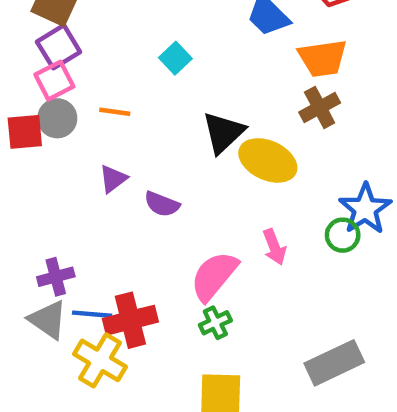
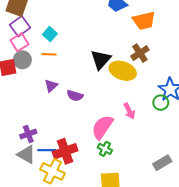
cyan square: (175, 58) -> (50, 34), moved
brown cross: (320, 107) -> (140, 53), moved
green cross: (215, 323) -> (105, 149), turned -32
gray rectangle: (334, 363) -> (162, 163), size x0.7

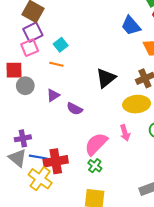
gray circle: (22, 60) -> (25, 86), moved
yellow ellipse: (123, 71) -> (137, 104), moved, turned -35

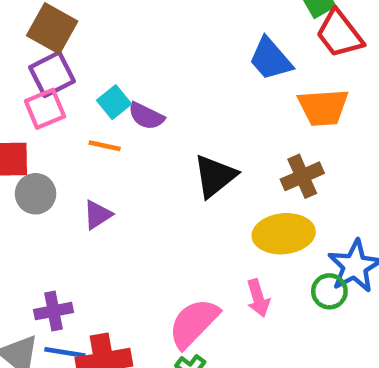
purple semicircle: (75, 109) -> (146, 116), moved
purple cross: (23, 138) -> (54, 311), moved

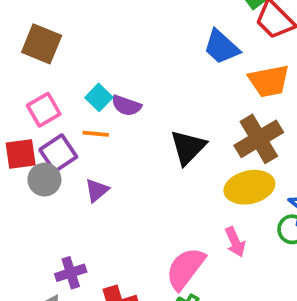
purple square: (52, 74) -> (58, 153), moved
brown cross: (302, 176) -> (259, 139), size x1.4

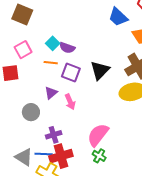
purple square: (58, 153) -> (71, 72), moved, turned -36
gray circle: (44, 180) -> (31, 112), moved
pink arrow: (235, 242) -> (70, 102), moved
purple cross: (71, 273) -> (54, 135), moved

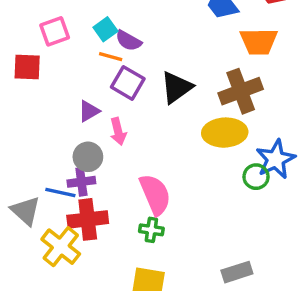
orange line: (51, 63) -> (111, 57), moved
gray circle: (31, 112) -> (88, 157), moved
pink semicircle: (98, 135) -> (155, 195), turned 110
blue line: (44, 154) -> (60, 192), moved
green cross: (99, 156) -> (151, 230), turned -32

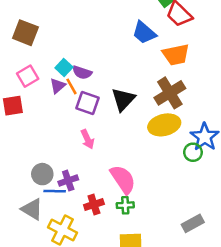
orange line: (111, 57) -> (71, 86), turned 56
purple triangle: (89, 111) -> (58, 86), moved
gray circle: (88, 157) -> (42, 174), moved
red cross: (88, 219) -> (94, 204), moved, size x0.7

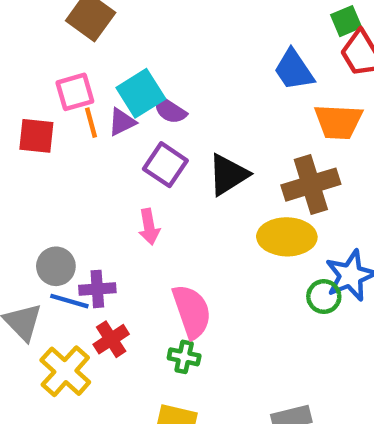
cyan square: (64, 67) -> (141, 93), size x1.5
orange line: (71, 86) -> (91, 123), moved
red cross: (94, 204) -> (111, 339), moved, turned -30

